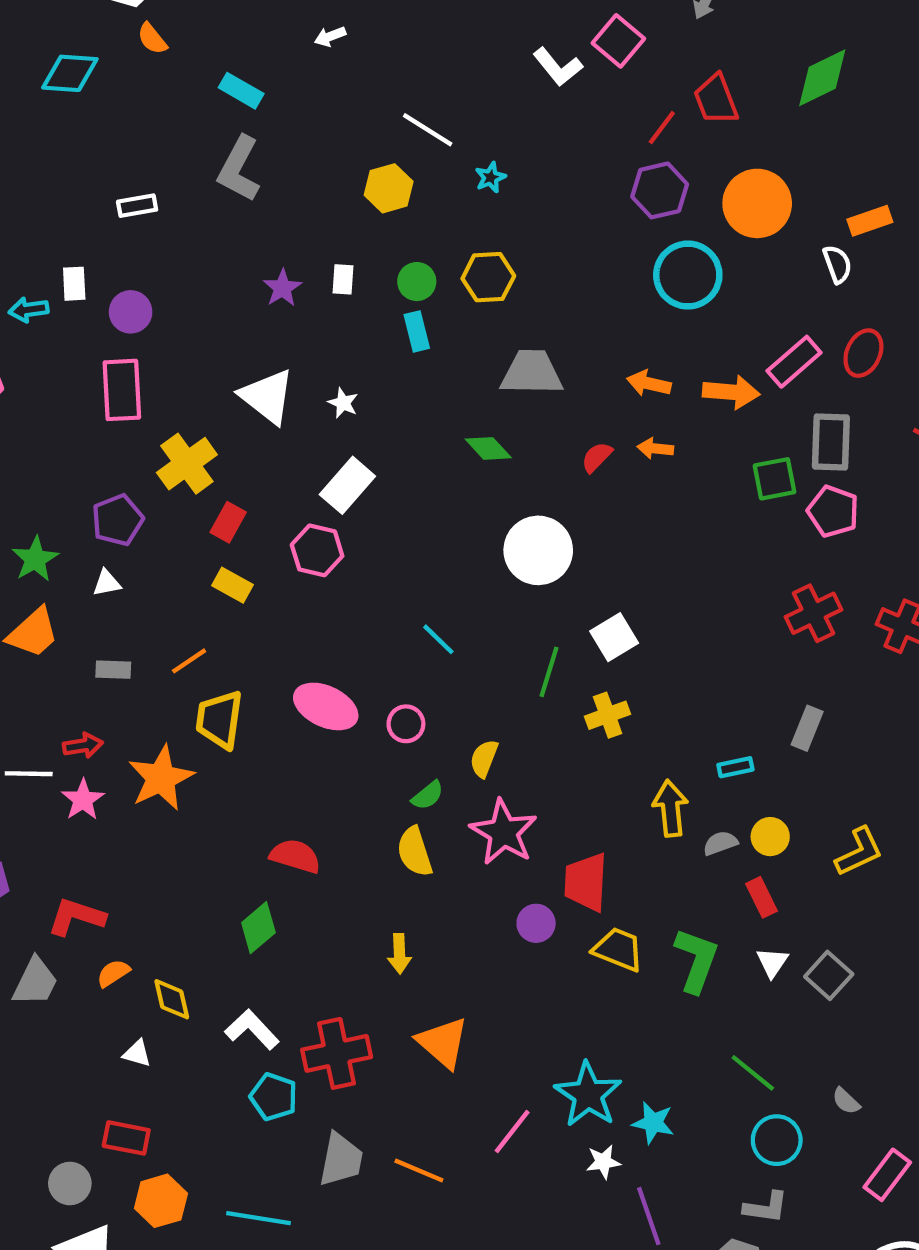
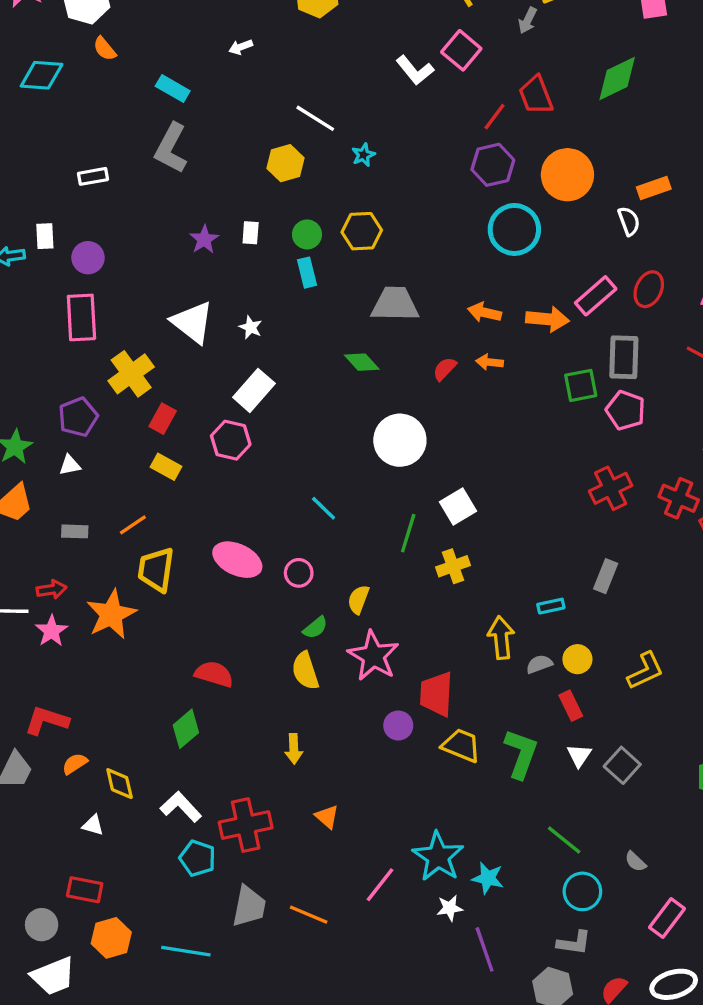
orange triangle: (443, 1043) -> (327, 817), size x0.6

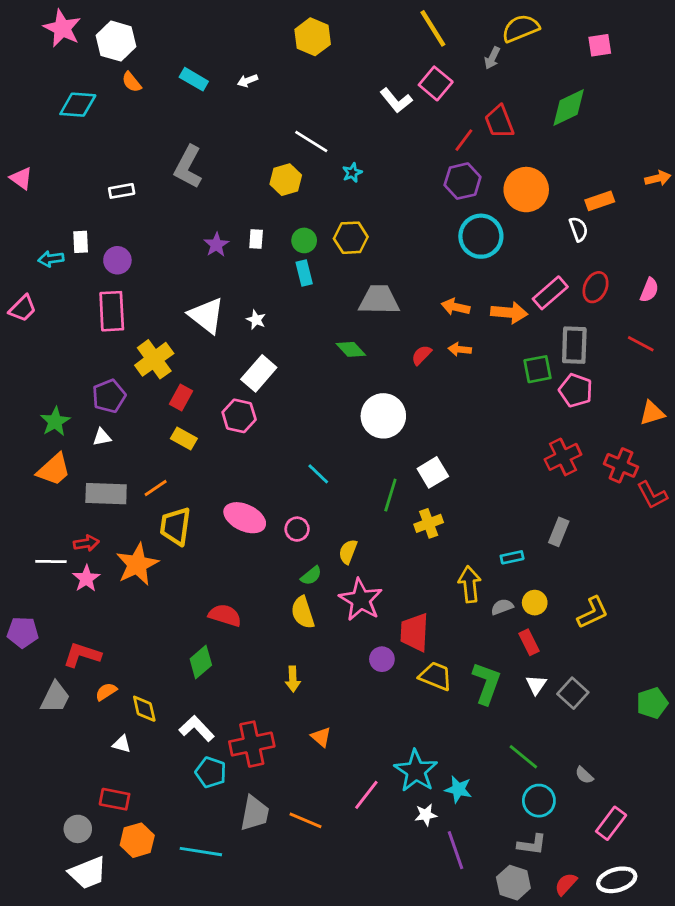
cyan rectangle: (173, 88) -> (194, 79), moved
gray rectangle: (75, 531) -> (106, 494), size x1.8

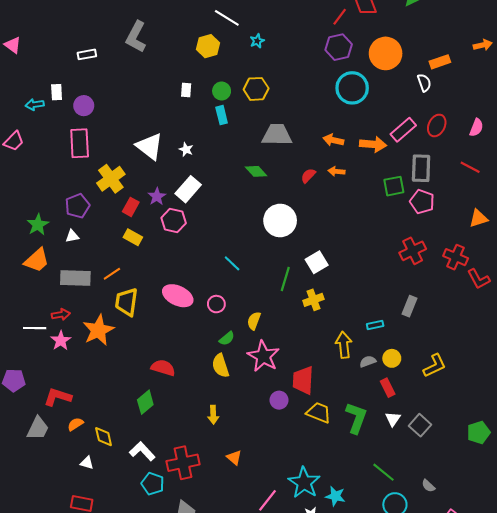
purple star: (216, 245) -> (157, 196), moved

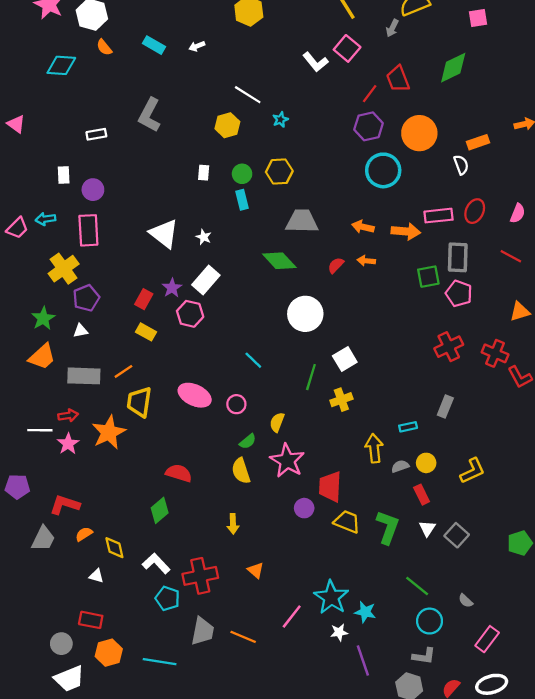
cyan arrow: (35, 105) -> (46, 219), moved
pink rectangle: (403, 130) -> (439, 216), turned 35
green diamond: (256, 171) -> (279, 261), size x1.4
yellow cross: (111, 179) -> (64, 269), moved

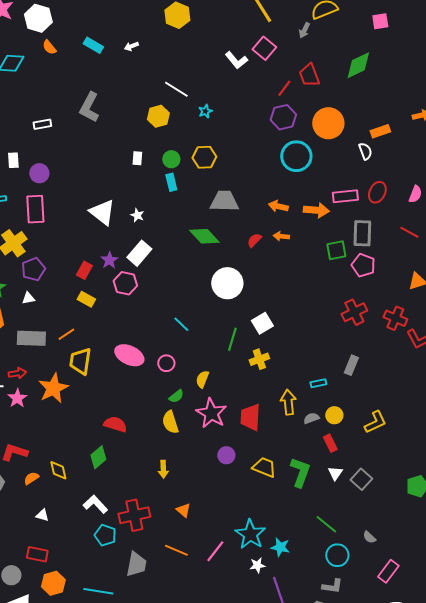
red trapezoid: (330, 487) -> (250, 417), moved
yellow diamond: (114, 548) -> (58, 470), moved
orange line: (243, 637) -> (176, 550), moved

